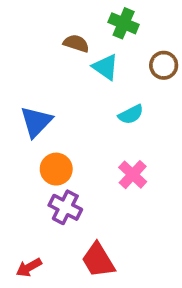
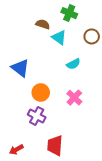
blue triangle: (36, 122) -> (20, 68), turned -36
orange circle: (56, 169) -> (41, 92), moved
red trapezoid: (98, 260) -> (55, 145), turned 35

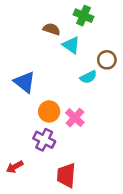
brown circle: (92, 36) -> (107, 60), moved
pink cross: (74, 98) -> (75, 118), moved
red arrow: (16, 150) -> (15, 167), moved

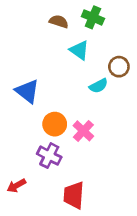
brown semicircle: (52, 29) -> (59, 22), moved

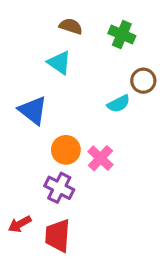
green cross: (93, 17) -> (122, 35), moved
cyan triangle: (79, 50) -> (59, 63), moved
red trapezoid: (74, 195) -> (58, 236), moved

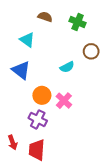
cyan triangle: (59, 63) -> (27, 40), moved
cyan semicircle: (119, 104) -> (67, 67), moved
red arrow: (20, 224) -> (13, 142), turned -80

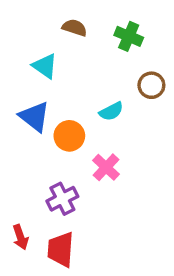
orange circle: (42, 95) -> (69, 136), moved
purple cross: (38, 119) -> (62, 199), turned 36

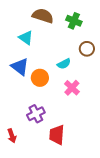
brown semicircle: (75, 28) -> (43, 16), size x1.5
pink cross: (106, 167) -> (72, 88), moved
red trapezoid: (61, 249) -> (57, 135), moved

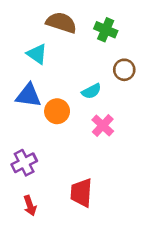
blue triangle: (20, 67) -> (28, 96), turned -30
purple cross: (36, 114) -> (24, 163), moved
red arrow: (12, 136) -> (30, 206), moved

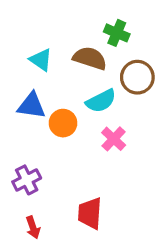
brown semicircle: (61, 23) -> (90, 58), moved
brown circle: (124, 70) -> (137, 77), size x1.4
cyan semicircle: (91, 91) -> (101, 101), size x1.4

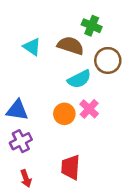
blue triangle: (31, 106) -> (17, 110), moved
orange circle: (63, 123) -> (64, 114), moved

